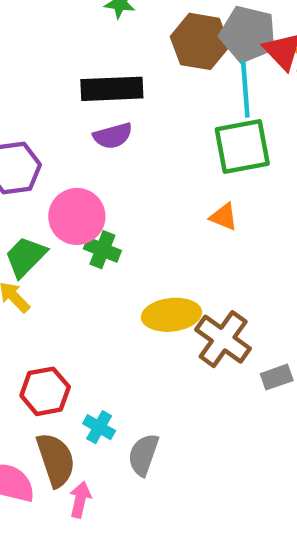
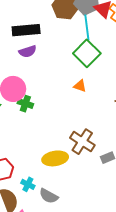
green square: (242, 147) -> (87, 53), turned -32
yellow ellipse: (172, 315) -> (55, 158), moved
gray semicircle: (143, 455) -> (49, 196), turned -78

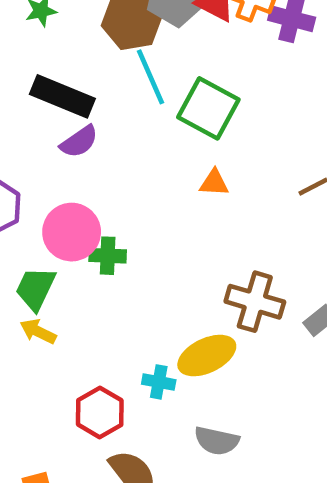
cyan line: (87, 27) -> (151, 77), moved
black rectangle: (26, 30) -> (62, 96), turned 44
cyan cross: (28, 184) -> (159, 382), moved

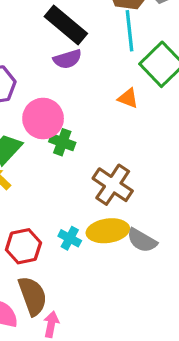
orange triangle: (214, 183) -> (128, 98), moved
brown cross: (255, 302) -> (113, 185), moved
gray semicircle: (217, 441) -> (142, 240), moved

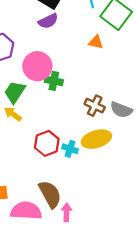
brown cross: (113, 185) -> (95, 106), size x0.7
gray semicircle: (142, 240) -> (121, 110), moved
red hexagon: (23, 246) -> (47, 143), moved

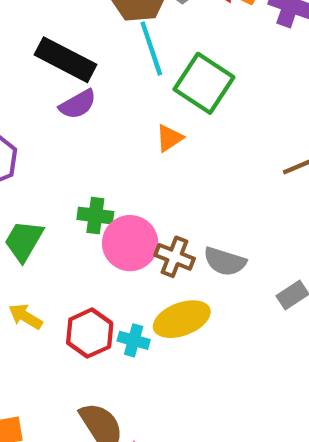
orange triangle: (96, 42) -> (169, 138), turned -42
pink circle: (37, 66) -> (130, 243), moved
yellow arrow: (13, 114) -> (25, 317), moved

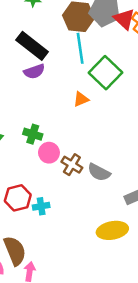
pink circle: (130, 243) -> (49, 153), size x0.7
yellow ellipse: (182, 319) -> (112, 230), moved
cyan cross: (134, 340) -> (41, 206), turned -35

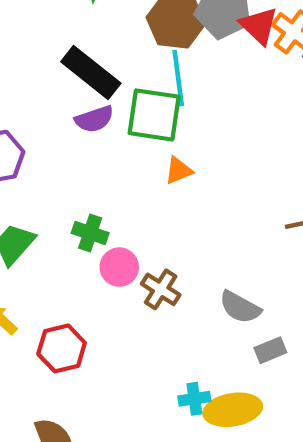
green square: (105, 73) -> (154, 115), moved, turned -36
gray semicircle: (99, 172) -> (240, 307), moved
cyan cross: (41, 206) -> (194, 399), moved

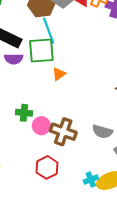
purple semicircle: (94, 119) -> (14, 59), turned 30
brown cross: (161, 289) -> (63, 132), size x1.4
red hexagon: (62, 348) -> (47, 167), moved

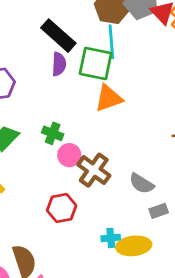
purple semicircle: (14, 59) -> (59, 64), turned -102
orange triangle: (59, 74) -> (109, 98), size x1.6

